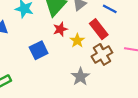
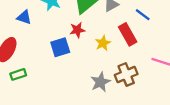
red star: (60, 29) -> (77, 30), moved
brown cross: (102, 54) -> (126, 74), moved

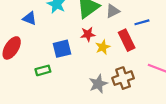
blue line: (143, 15) -> (142, 22), turned -56
red star: (77, 30) -> (88, 34), moved
green rectangle: (18, 74) -> (43, 70), moved

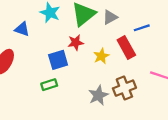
red star: (88, 34) -> (76, 43), moved
green rectangle: (43, 70) -> (49, 85), moved

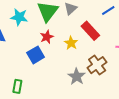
blue line: (142, 28) -> (108, 10), moved
green rectangle: (49, 85) -> (17, 86), moved, turned -48

